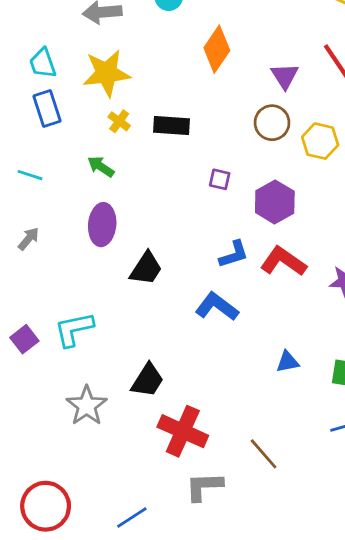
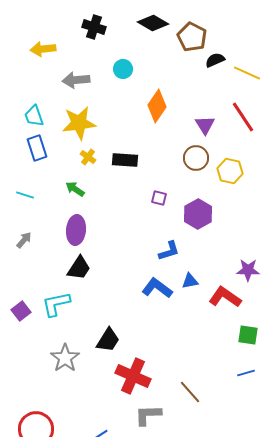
red L-shape: (283, 261) -> (225, 297), moved
black trapezoid: (146, 268) -> (79, 268), moved
blue triangle: (288, 362) -> (190, 281), moved

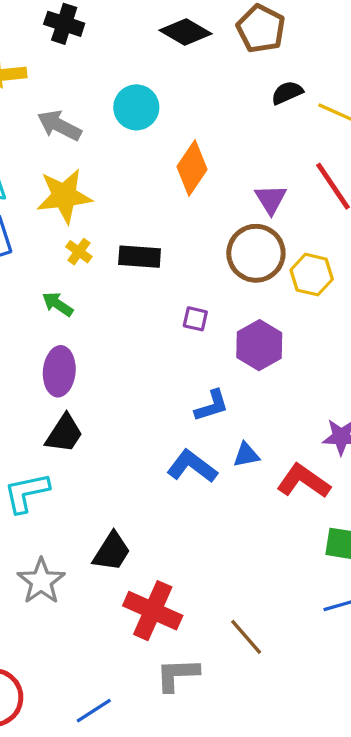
black cross: (94, 27) -> (64, 24), moved
brown pentagon: (192, 37) -> (261, 29), moved
cyan circle: (123, 69) -> (136, 107), size x1.4
gray arrow: (76, 80) -> (59, 125), turned 32
brown circle: (196, 158) -> (256, 253), size x1.4

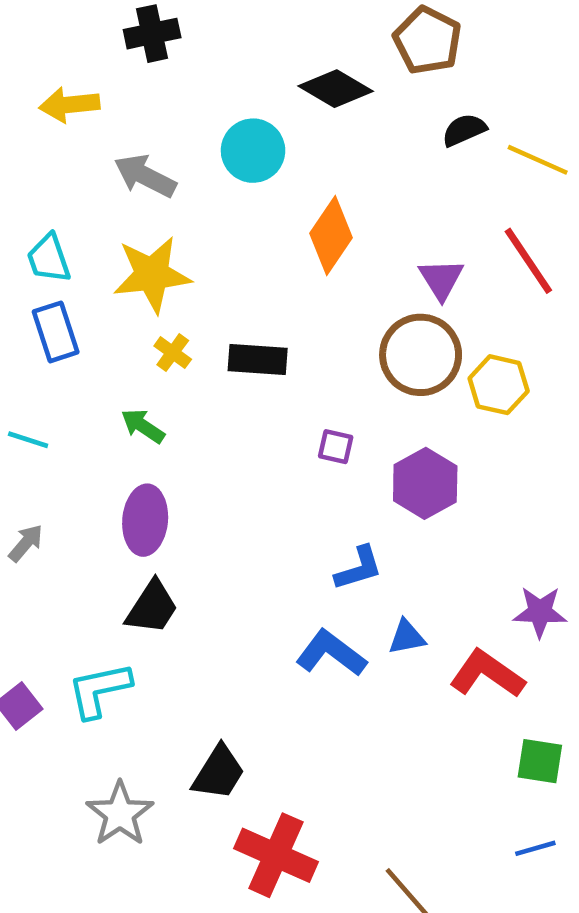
black cross: (64, 24) -> (152, 34), turned -30
black diamond: (185, 32) -> (336, 89), moved

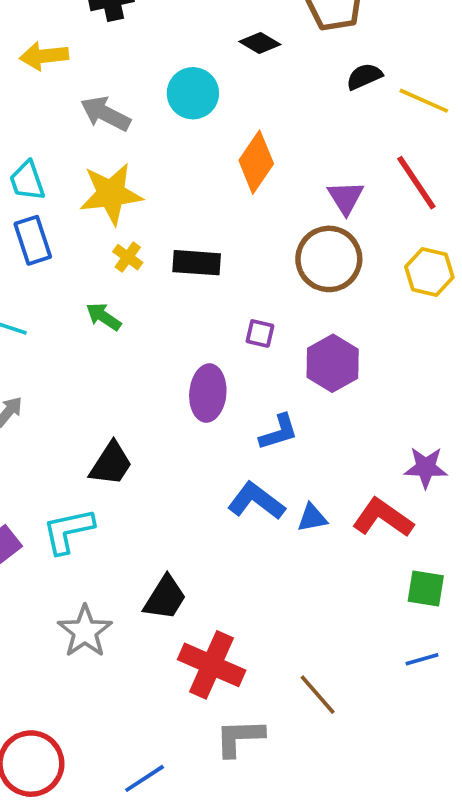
black diamond: (336, 89) -> (260, 43), size x0.7
yellow hexagon: (499, 385) -> (429, 272), moved
purple ellipse: (145, 520) -> (208, 393), moved
blue triangle: (407, 637) -> (312, 518), moved

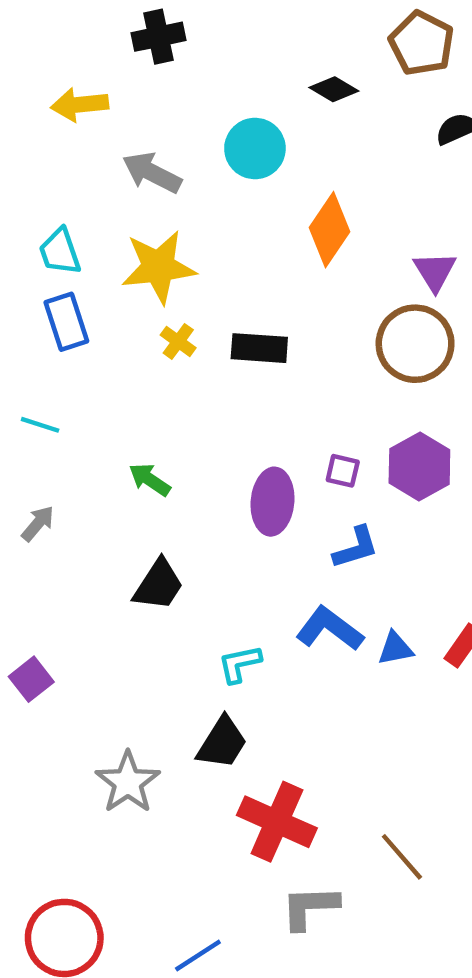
green arrow: (104, 317) -> (150, 480), moved
purple square: (260, 333) -> (343, 471), moved
cyan L-shape: (68, 531) -> (240, 664), moved, size x0.7

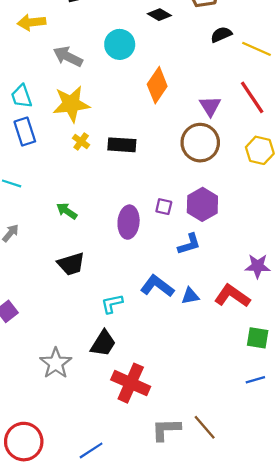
blue L-shape: (356, 548) -> (189, 244), moved
black trapezoid: (158, 585) -> (71, 264), turned 40
brown line: (402, 857) -> (205, 427), moved
gray L-shape: (310, 907) -> (166, 429), moved

